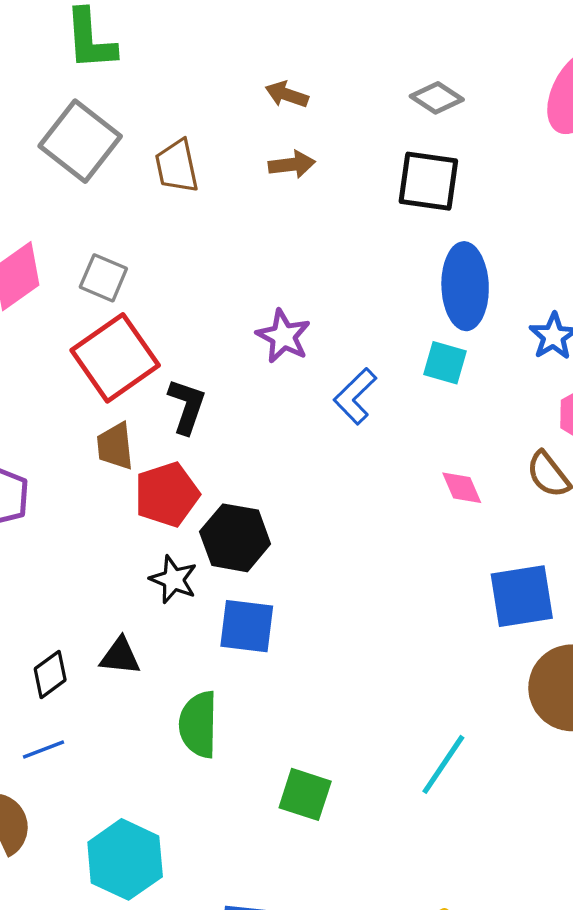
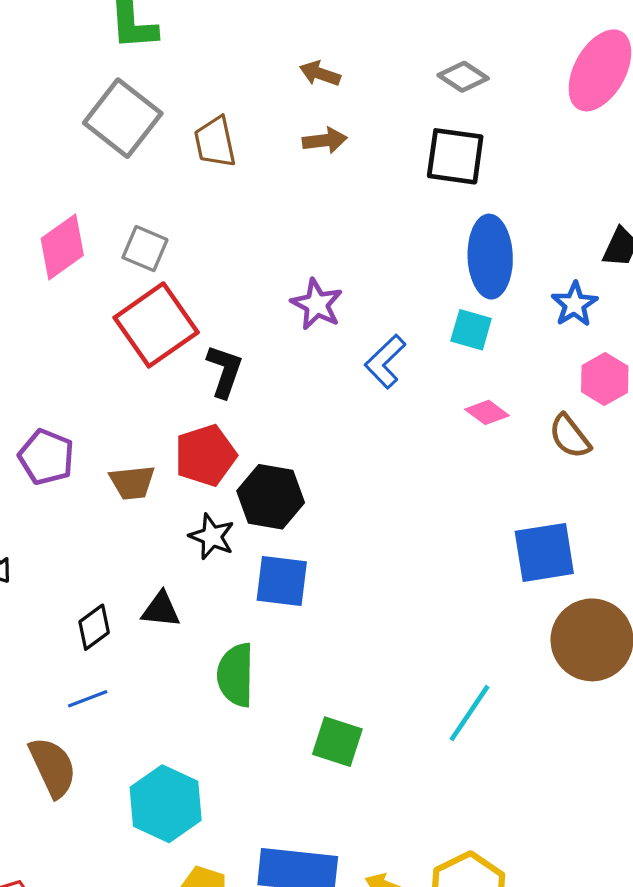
brown trapezoid: (115, 446) -> (132, 482), moved, turned -90
pink diamond: (462, 488) -> (487, 412), moved, turned -30

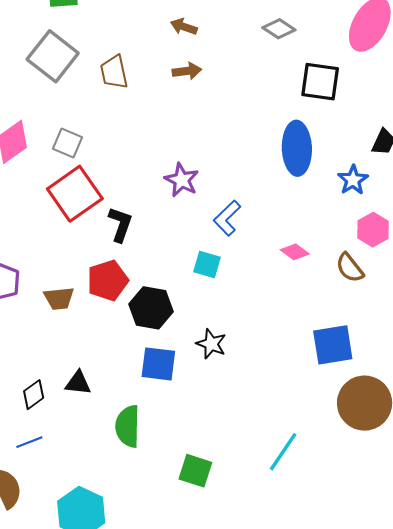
black square: (455, 156) -> (320, 82), moved
cyan square: (471, 330) -> (207, 265), moved
black star: (212, 537) -> (211, 344), moved

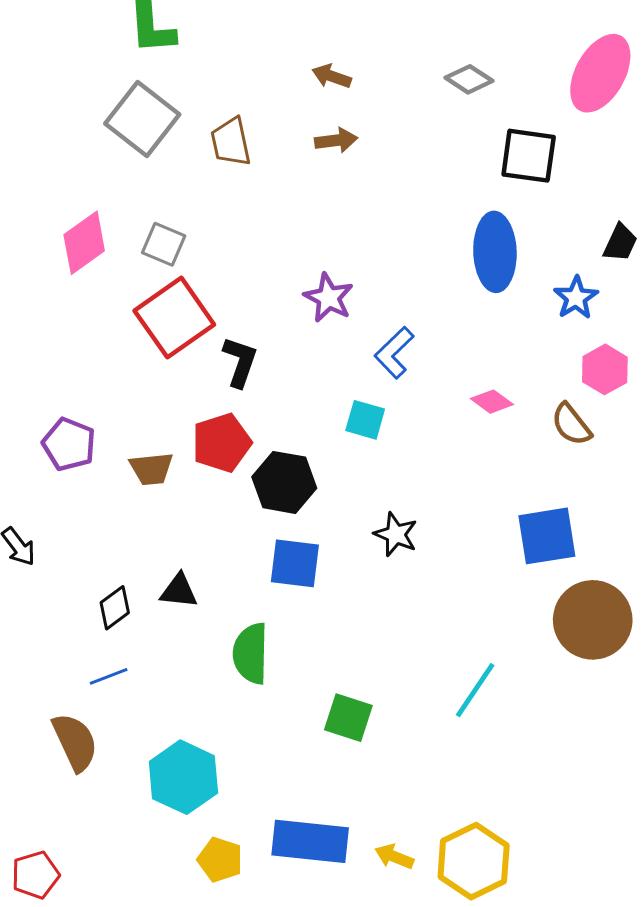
black star: (211, 344) -> (396, 534), moved

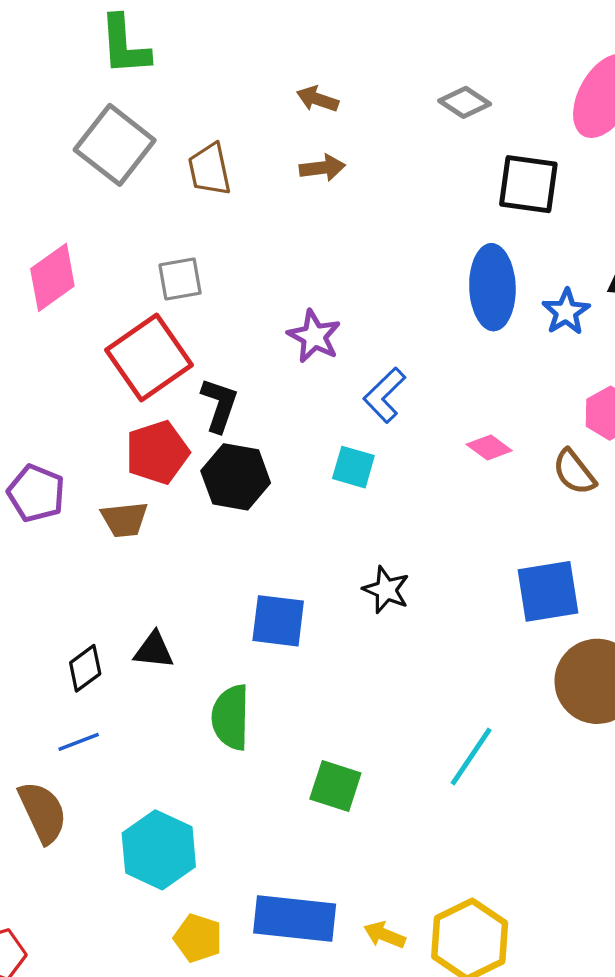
gray square: (164, 244) -> (180, 279), moved, turned -33
blue star: (576, 298) -> (566, 312), moved
red pentagon: (222, 443) -> (157, 452), moved
black hexagon: (284, 482) -> (236, 477), moved

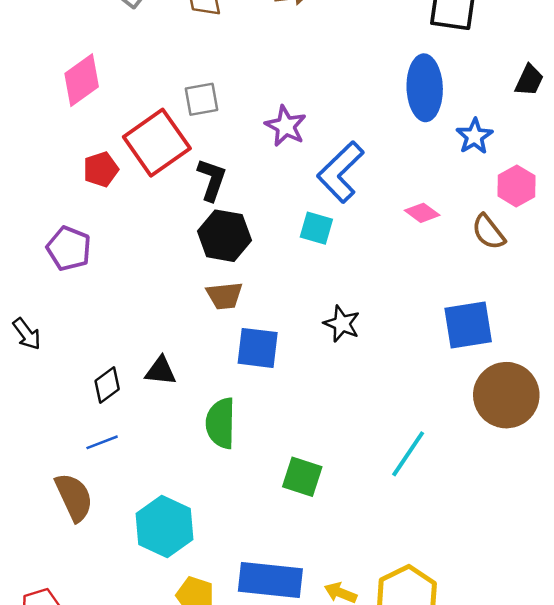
gray square: (180, 279) -> (202, 99), moved
blue star: (566, 312) -> (474, 136), moved
blue L-shape: (384, 395) -> (341, 172), size x1.4
red pentagon: (157, 452) -> (101, 169), moved, size x0.7
brown trapezoid: (124, 519) -> (224, 296), moved

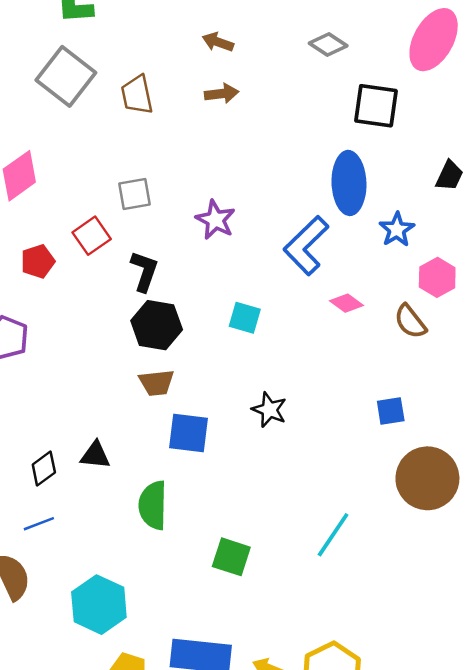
red square: (157, 143) -> (92, 236), size x0.6
blue L-shape: (341, 172) -> (306, 245), moved
blue square: (468, 325) -> (391, 411), size x0.6

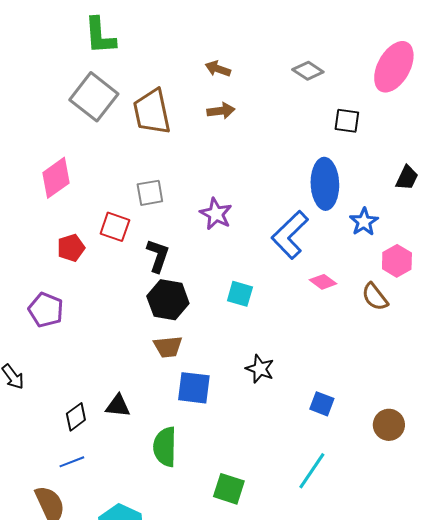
brown trapezoid: (137, 95) -> (152, 112), size x1.4
black square: (376, 106) -> (347, 121), size x0.7
red square: (92, 236) -> (115, 227), turned -36
blue square: (391, 411) -> (322, 404), moved, turned 30
brown circle: (427, 478) -> (389, 425), size x0.6

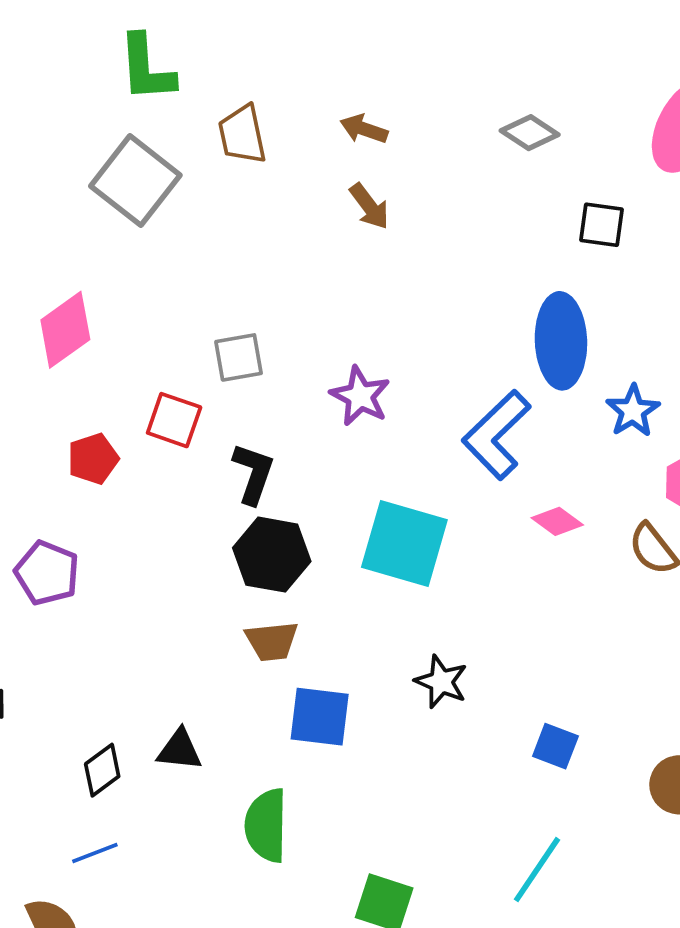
brown arrow: (221, 111) -> (369, 206), turned 60
brown trapezoid: (152, 112) -> (242, 134), moved, size x0.7
cyan square: (240, 294) -> (404, 543), size x1.8

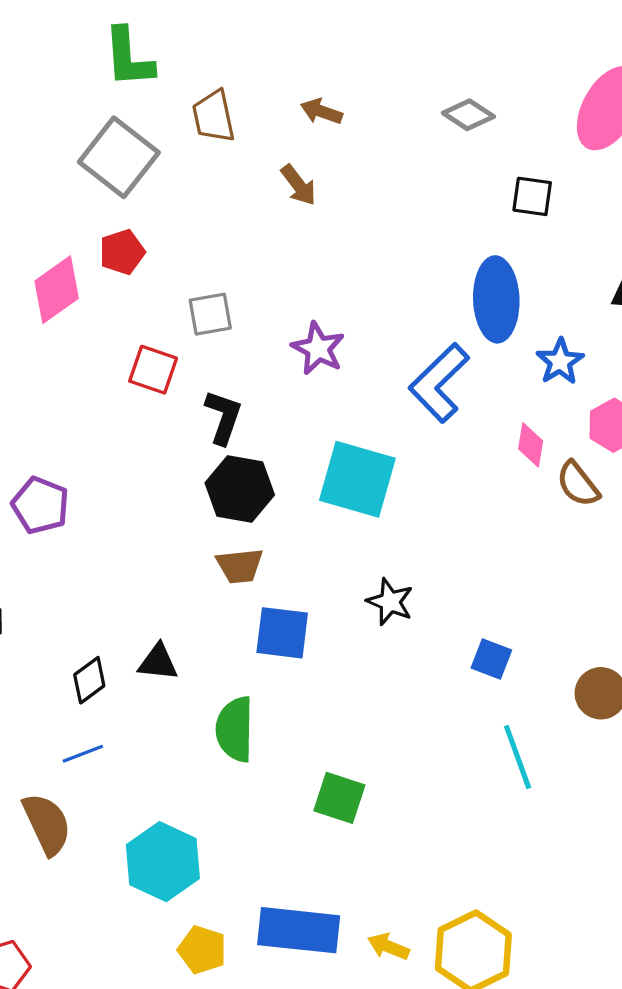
brown arrow: (369, 206) -> (299, 185), moved
red pentagon: (93, 459) -> (122, 252), moved
pink diamond: (557, 521) -> (531, 445), moved, turned 63
cyan line: (537, 870) -> (518, 757), moved, turned -54

